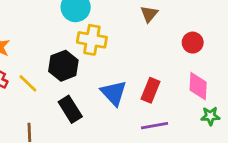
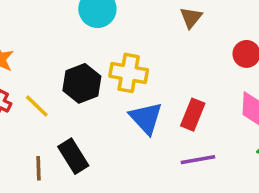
yellow cross: (92, 40) -> (129, 73), moved
black rectangle: (70, 109) -> (73, 156), moved

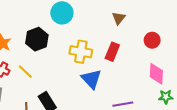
black hexagon: (82, 83) -> (37, 39), moved
red rectangle: (193, 115) -> (112, 52), moved

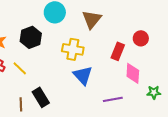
brown triangle: (119, 18) -> (92, 19), moved, size x1.5
red rectangle: (112, 52) -> (118, 51), moved
pink diamond: (156, 74) -> (133, 73), moved

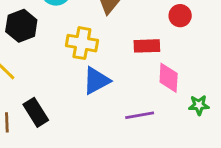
red circle: (141, 38) -> (180, 16), moved
red rectangle: (118, 51) -> (147, 46), turned 66
blue triangle: (83, 75) -> (96, 81), turned 45

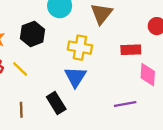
blue triangle: (96, 81) -> (75, 77), moved, turned -30
black rectangle: (36, 112) -> (56, 103), moved

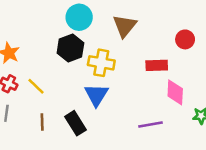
black hexagon: (32, 34) -> (70, 48), moved
brown line: (21, 110) -> (42, 122), moved

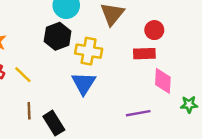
red circle: (185, 39) -> (154, 30), moved
black rectangle: (75, 123) -> (54, 123), moved

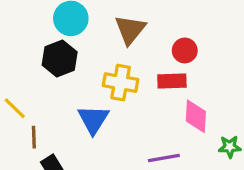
yellow cross: (89, 51) -> (121, 83), moved
brown line: (29, 111) -> (34, 137), moved

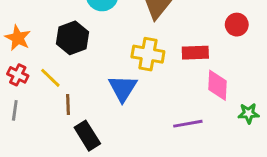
red circle: (185, 50) -> (237, 25), moved
black hexagon: (60, 59) -> (72, 38), moved

